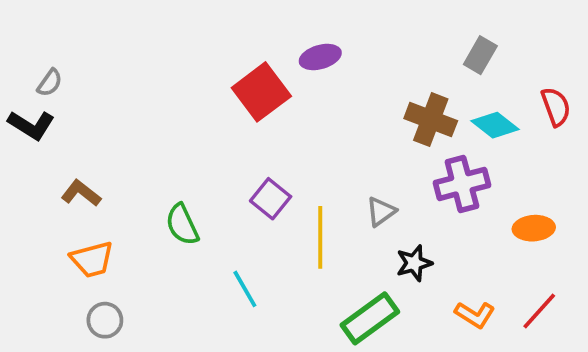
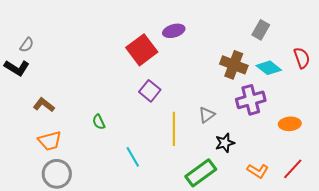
purple square: (271, 199) -> (150, 91), moved
green semicircle: (182, 224) -> (99, 122), size x0.7
gray circle: (105, 320) -> (57, 174), size x1.5

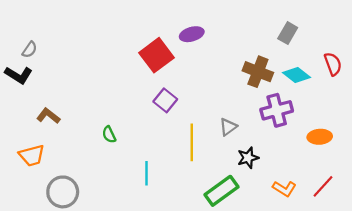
orange trapezoid: (50, 141) -> (32, 156), moved
cyan line: (133, 157) -> (147, 173), turned 30

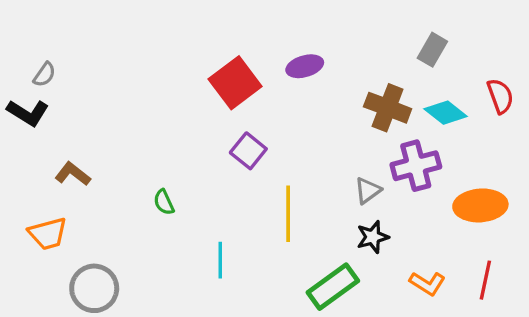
purple ellipse: (192, 34) -> (305, 66), moved
gray triangle: (228, 127) -> (368, 191), moved
orange ellipse: (320, 137) -> (480, 205), size x1.4
red line: (323, 186) -> (485, 280), turned -30

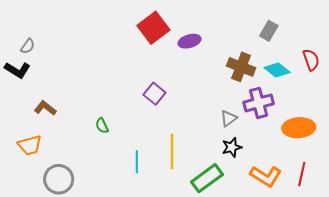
red square: (235, 83) -> (153, 28), moved
yellow line: (288, 214) -> (172, 151), moved
orange L-shape: (427, 283) -> (266, 176), size x1.4

